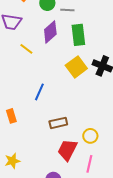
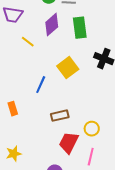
yellow square: (76, 67) -> (68, 68), moved

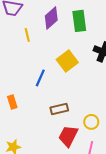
yellow line: (28, 42) -> (27, 35), turned 40

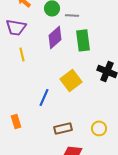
yellow line: (27, 35) -> (22, 54), moved
yellow circle: (91, 122) -> (99, 128), moved

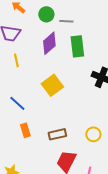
yellow square: (71, 80) -> (52, 85), moved
blue line: (44, 97) -> (17, 103), moved, turned -72
orange rectangle: (16, 121) -> (25, 130), moved

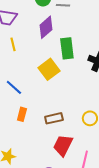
green rectangle: (77, 46) -> (67, 48), moved
orange rectangle: (25, 130) -> (22, 114), turned 32

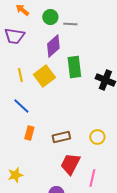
yellow line: (13, 44) -> (20, 75), moved
yellow square: (49, 69) -> (44, 76), moved

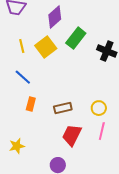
green rectangle: (74, 67) -> (76, 38), turned 45
pink line: (92, 178) -> (102, 131), moved

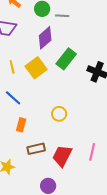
brown rectangle: (63, 108) -> (36, 149), moved
yellow circle: (99, 108) -> (59, 114), moved

